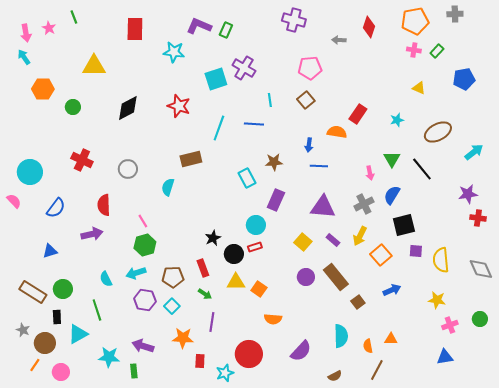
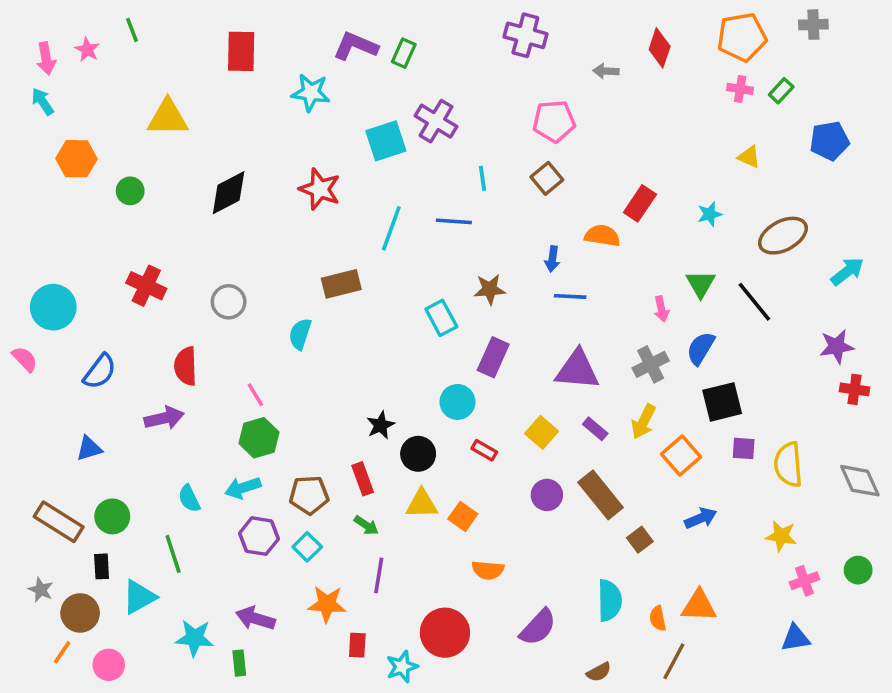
red rectangle: (255, 247) -> (484, 450), moved, turned 48
orange triangle: (391, 339) -> (699, 606), size x1.5

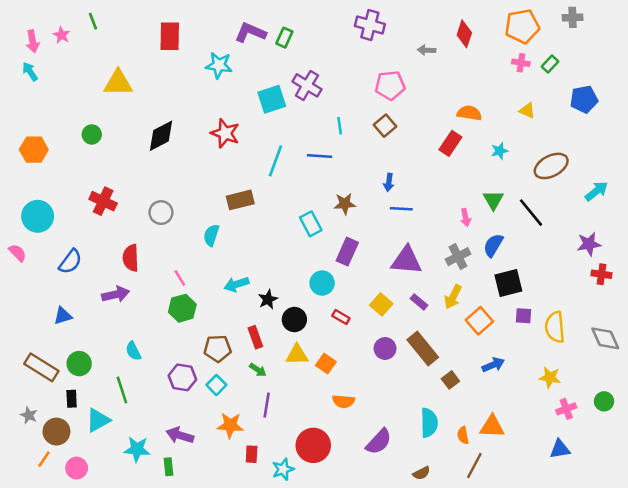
orange hexagon: (77, 159) -> (34, 150), moved
orange semicircle: (602, 236) -> (469, 113), moved
cyan arrow: (243, 488) -> (236, 284), moved

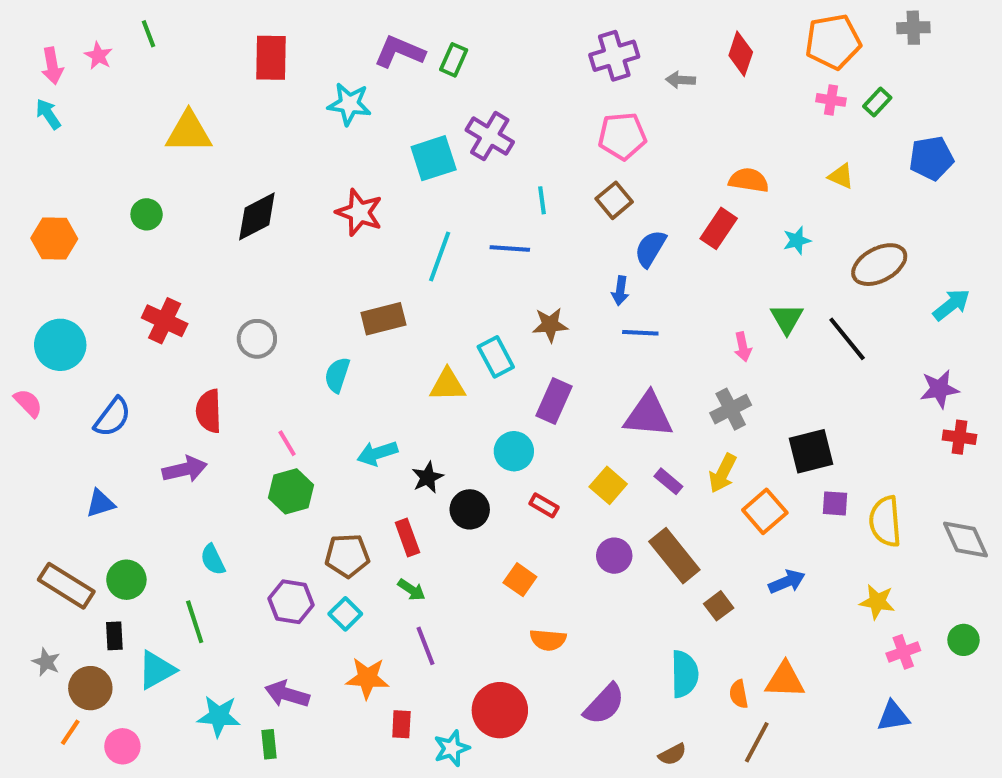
purple cross: (370, 25) -> (614, 56), moved, turned -32
blue semicircle: (493, 245) -> (650, 248), moved
yellow triangle: (297, 355) -> (448, 385), moved
purple line: (267, 405) -> (426, 646), turned -30

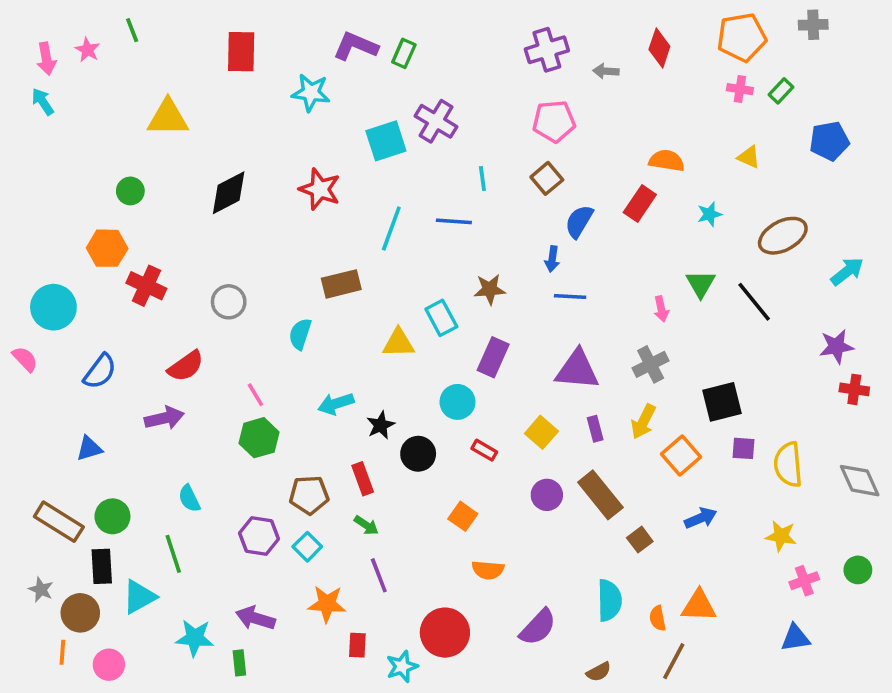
orange hexagon: (54, 238) -> (107, 248), moved
red semicircle: (209, 411) -> (186, 366), turned -123
purple rectangle: (668, 481) -> (595, 429), turned 35
black rectangle: (114, 636) -> (102, 566), size x1.4
orange line: (70, 732) -> (62, 652), turned -30

